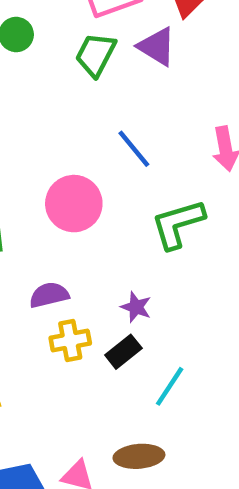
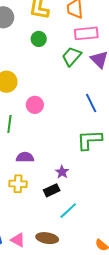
blue line: (134, 149) -> (91, 103), moved
pink circle: (74, 204) -> (35, 105), moved, size x0.7
yellow cross: (70, 341) -> (18, 184), moved

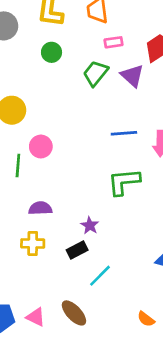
pink rectangle: (86, 33) -> (114, 42), size x0.6
blue line: (91, 103) -> (124, 133), turned -66
pink circle: (35, 105) -> (41, 147), moved
brown ellipse: (47, 238) -> (74, 313), turned 40

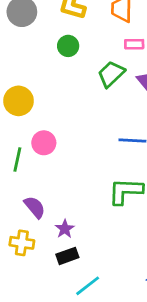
purple semicircle: (40, 208) -> (35, 207), turned 45
purple star: (90, 225) -> (65, 229), moved

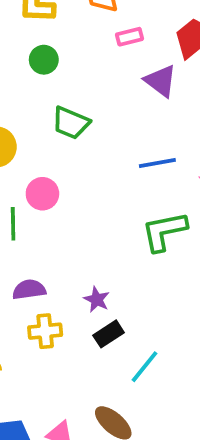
green trapezoid: (111, 74) -> (71, 123), moved, turned -100
purple semicircle: (35, 207) -> (29, 290), moved, turned -45

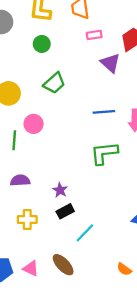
green trapezoid: (71, 123) -> (54, 83), turned -70
yellow cross: (45, 331) -> (27, 219), moved

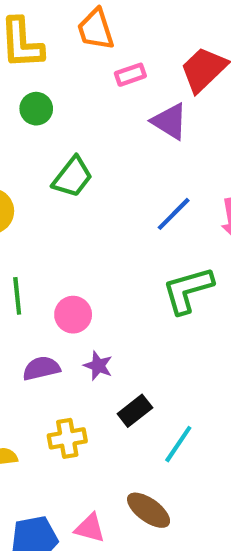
blue line: (104, 112) -> (174, 214), turned -30
pink circle: (34, 124) -> (73, 315), moved
purple star: (60, 190) -> (98, 366), moved

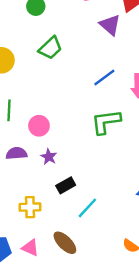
yellow cross: (67, 438) -> (30, 207), moved

